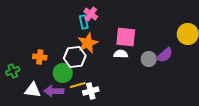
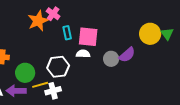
cyan rectangle: (84, 22) -> (67, 33), moved
orange star: (88, 43) -> (38, 21), moved
white hexagon: (75, 57) -> (58, 67), moved

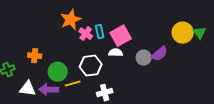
pink cross: (53, 14) -> (86, 34), moved
pink square: (88, 37) -> (121, 36), turned -35
white cross: (53, 91) -> (105, 93), moved

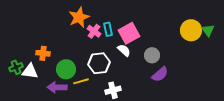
white semicircle: (116, 53) -> (124, 50), turned 40
purple semicircle: (160, 54) -> (160, 74), moved
white triangle: (28, 89) -> (30, 71), moved

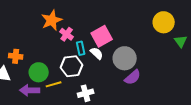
cyan rectangle: (108, 29) -> (81, 48), moved
yellow circle: (191, 30) -> (164, 22), moved
green triangle: (208, 30) -> (181, 41), moved
gray circle: (152, 55) -> (125, 58), size x1.5

